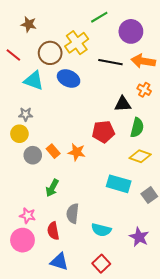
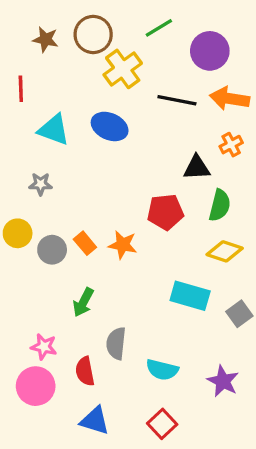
brown circle: (50, 53) -> (93, 34), moved
red line: (13, 55) -> (21, 89), turned 49
orange cross: (144, 90) -> (231, 145), turned 32
yellow circle: (19, 134) -> (18, 233), moved

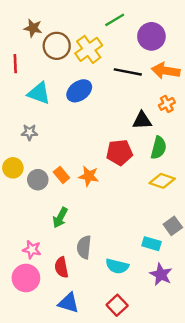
brown circle: (93, 34) -> (57, 46), moved
blue ellipse: (110, 126) -> (79, 91), turned -60
cyan rectangle: (190, 296) -> (151, 244), moved, size x0.7

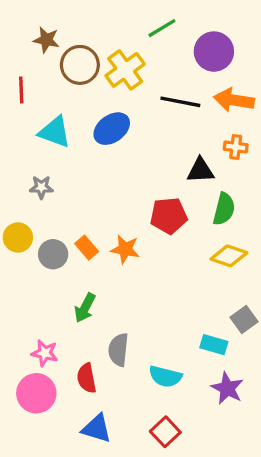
orange cross: (167, 104) -> (236, 147), turned 35

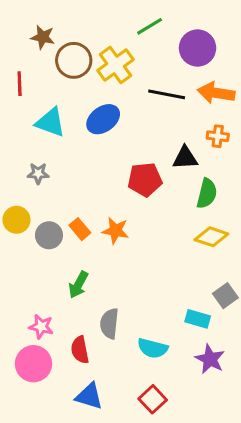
red pentagon: (169, 216) -> (145, 180), moved

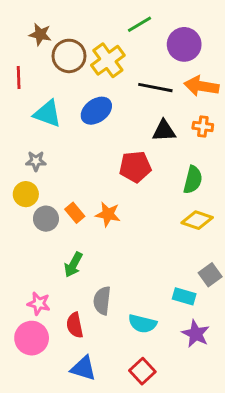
black triangle: (185, 158) -> (164, 131), moved
yellow circle: (16, 220) -> (26, 194), moved

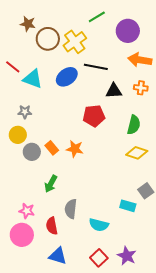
red line: (19, 78) -> (13, 67), moved, turned -49
black line: (155, 88) -> (96, 67), moved
purple star: (196, 334) -> (127, 256), moved

